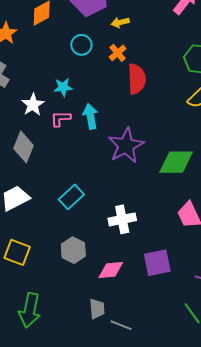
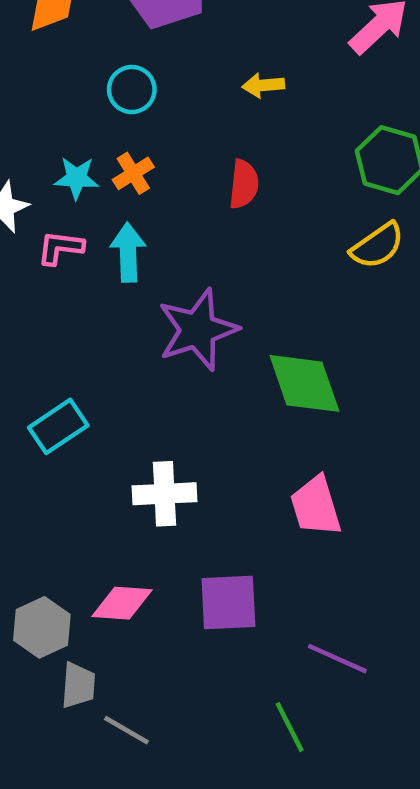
yellow arrow: (120, 22) -> (263, 85), moved
orange cross: (118, 53) -> (133, 173), moved
red semicircle: (137, 79) -> (244, 184), size x0.7
green diamond: (176, 162) -> (304, 383), turned 63
gray hexagon: (73, 250) -> (42, 627), moved

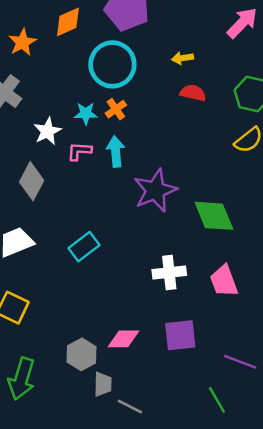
cyan circle: (132, 90) -> (112, 64), size x1.8
red semicircle: (244, 184) -> (193, 93), moved, turned -80
white cross: (165, 494) -> (169, 273), moved

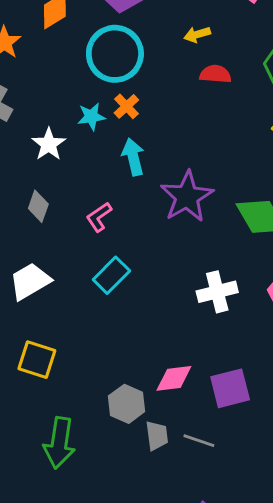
pink L-shape: (79, 151) -> (99, 217), moved, turned -30
gray diamond: (32, 181) -> (38, 206), size x0.7
purple square: (180, 335) -> (230, 388), moved
gray line: (130, 407) -> (199, 441), moved

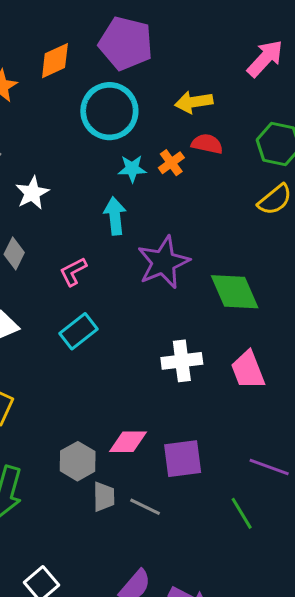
yellow arrow: (197, 34) -> (194, 102), size x1.4
orange cross: (126, 106) -> (171, 163), moved
cyan star: (91, 117) -> (132, 169), moved

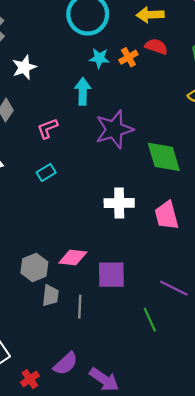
cyan rectangle: (78, 331) -> (46, 172), size x0.7
gray line: (145, 507) -> (80, 307), turned 60

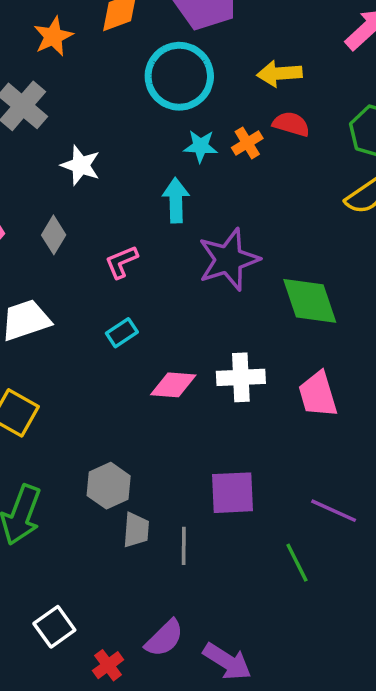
white star: (24, 67) -> (81, 165), turned -30
pink diamond: (73, 258) -> (173, 385), moved

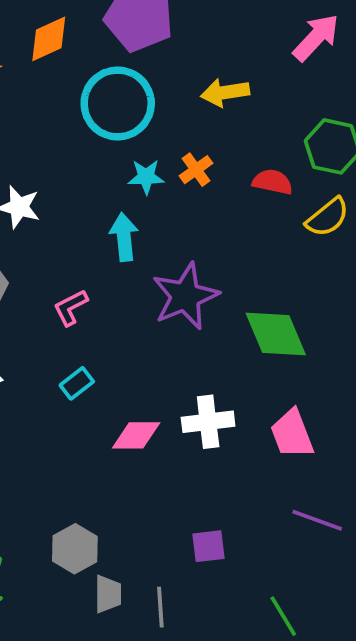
red semicircle: (291, 124) -> (273, 182), moved
purple square: (233, 493) -> (208, 546), size x0.7
purple line: (334, 511) -> (317, 520), moved

